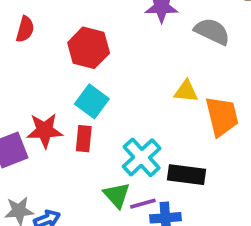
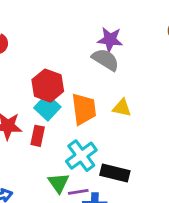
gray semicircle: (212, 31) -> (105, 60), moved
red hexagon: (89, 48) -> (48, 86), moved
orange trapezoid: (222, 116) -> (84, 109), moved

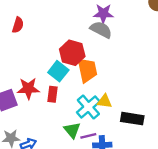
red hexagon: (48, 86) -> (72, 53), moved
yellow triangle: (122, 108) -> (105, 101), moved
black rectangle: (115, 173) -> (132, 119), moved

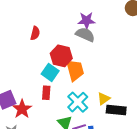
red semicircle: (18, 25) -> (35, 33), moved
red star: (28, 89) -> (22, 109), moved, turned -30
yellow triangle: (105, 101) -> (104, 99), moved, turned -40

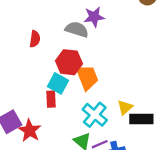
gray semicircle: (85, 35) -> (77, 29), moved
red rectangle: (46, 93) -> (51, 99), moved

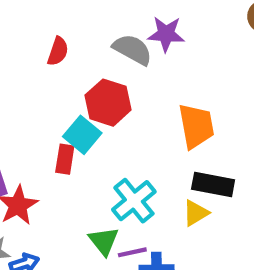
orange trapezoid: (87, 77) -> (196, 126), moved
yellow triangle: (125, 107) -> (196, 213), moved
black rectangle: (141, 119) -> (213, 184), moved

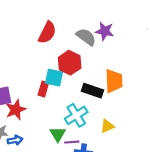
red semicircle: (58, 51) -> (47, 33), size x1.5
cyan square: (82, 135) -> (54, 78), turned -36
black rectangle: (213, 184) -> (92, 91), moved

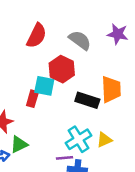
purple star: (105, 31) -> (118, 34), moved
cyan cross: (76, 115) -> (79, 139), moved
green triangle: (58, 134) -> (19, 144), moved, turned 35

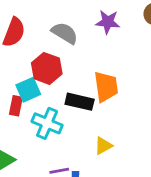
cyan square: (44, 86) -> (28, 90), turned -30
cyan cross: (79, 139) -> (47, 123), moved, turned -30

